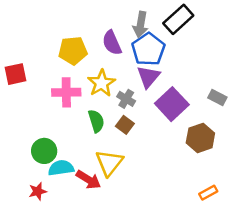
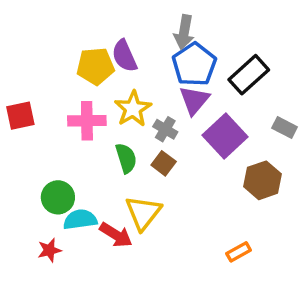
black rectangle: (178, 19) -> (249, 75), moved
purple semicircle: (112, 43) -> (124, 56), moved
red square: (15, 74) -> (20, 116), moved
orange rectangle: (208, 193) -> (239, 252), moved

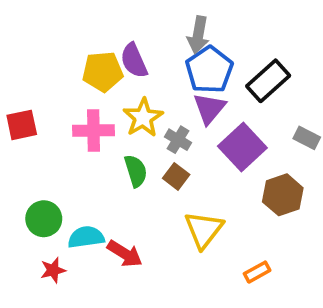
green circle: (58, 197) -> (44, 219), moved
yellow triangle: (143, 213) -> (204, 230), moved

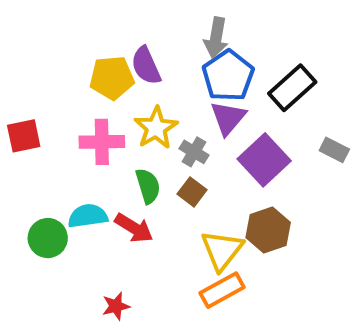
brown hexagon: (283, 195) -> (268, 230), moved
cyan semicircle: (86, 237) -> (88, 216), moved
red arrow: (125, 254) -> (134, 228), moved
red star: (53, 270) -> (116, 306), moved
orange rectangle: (257, 272) -> (222, 290), moved, size x1.5

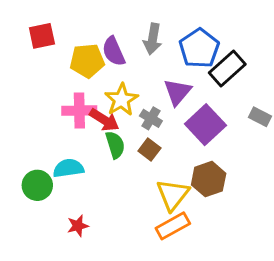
gray arrow: (216, 38) -> (153, 39), moved
blue pentagon: (228, 76) -> (199, 48), moved
red square: (24, 136) -> (42, 36), moved
red arrow: (134, 228) -> (104, 120), moved
red star: (116, 306) -> (78, 226), moved

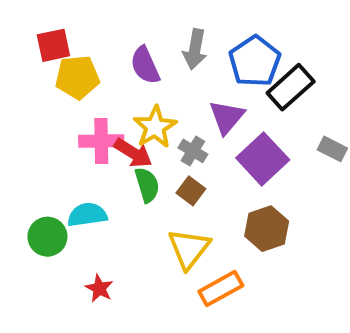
yellow pentagon: (87, 61) -> (77, 77), moved
yellow triangle: (173, 195) -> (189, 249), moved
red star: (78, 226) -> (99, 288), turned -30

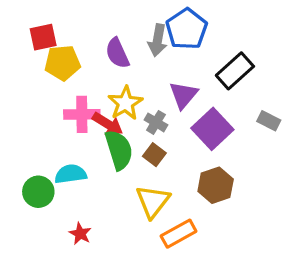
blue pentagon: (255, 61) -> (187, 29), moved
green semicircle: (147, 185) -> (119, 150), size x1.4

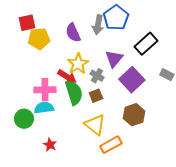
pink cross: (82, 114) -> (45, 90), moved
brown square: (154, 155) -> (96, 96), turned 32
yellow triangle: (153, 201) -> (95, 125), turned -30

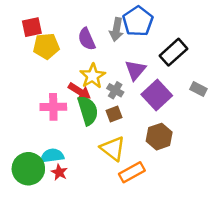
cyan semicircle: (44, 108) -> (52, 156), moved
green circle: (24, 119) -> (28, 169), moved, size x1.4

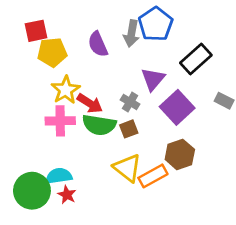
yellow star: (93, 76) -> (66, 90), moved
green semicircle: (88, 110) -> (99, 125), turned 116
orange rectangle: (132, 172) -> (153, 176), moved

